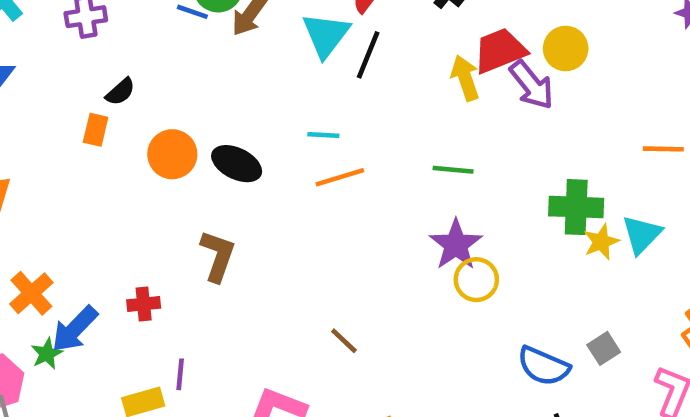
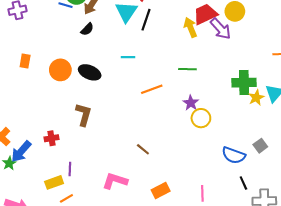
black semicircle: (120, 92) -> (87, 29), moved
orange line: (340, 177) -> (152, 89), moved
purple star: (456, 245) -> (191, 103), size x0.7

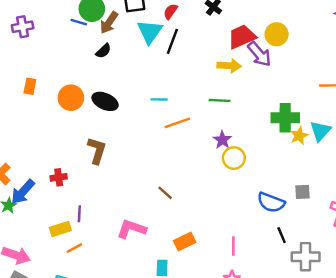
yellow arrow: (190, 27) -> (229, 66), moved, turned 114
cyan line: (128, 57) -> (159, 99), moved
gray square: (260, 146) -> (302, 192), turned 32

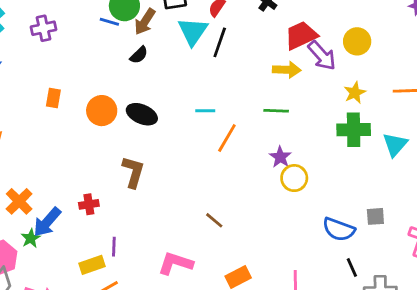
yellow circle: (277, 34) -> (357, 41), moved
orange line: (177, 123) -> (227, 138), turned -40
yellow star: (299, 136) -> (355, 93), moved

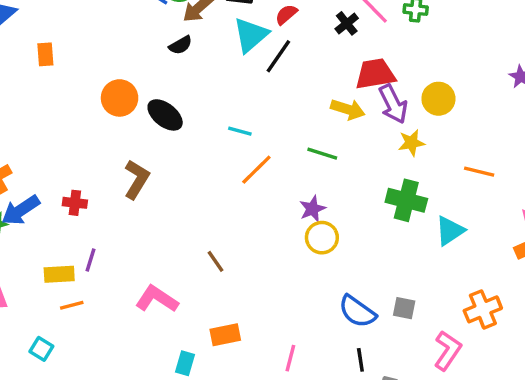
yellow star: (355, 93) -> (411, 143), moved
orange rectangle: (53, 98) -> (45, 54), moved, turned -30

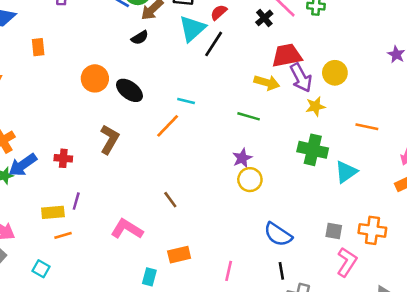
orange line: (256, 170) -> (168, 126), moved
gray square: (404, 308) -> (334, 231), moved
orange cross: (483, 309) -> (372, 230), turned 32

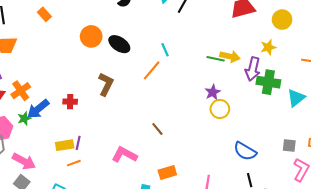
orange rectangle: (38, 47) -> (44, 14), turned -32
purple arrow: (301, 78) -> (253, 69), moved, turned 45
yellow arrow: (267, 83) -> (230, 56), moved
cyan line: (186, 101) -> (165, 50), turned 56
purple line: (76, 201) -> (78, 143), moved

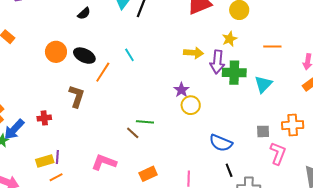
green line: (216, 59) -> (145, 122), moved
orange line: (152, 70) -> (103, 72), moved

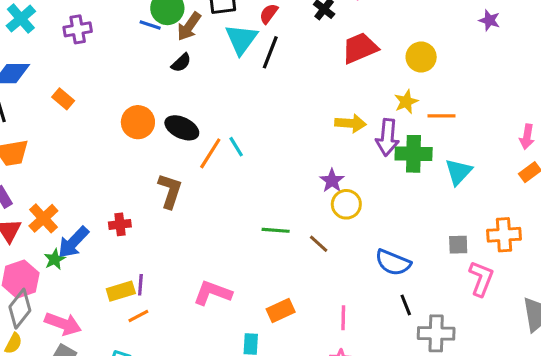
orange line: (272, 46) -> (441, 116), moved
cyan line: (129, 55) -> (236, 147), moved
brown line: (133, 133) -> (319, 244), moved

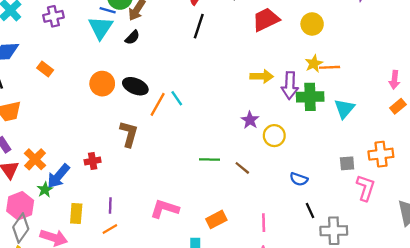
cyan triangle: (241, 39) -> (101, 28), moved
yellow star: (406, 102) -> (314, 64), moved
yellow circle: (346, 204) -> (274, 136), moved
blue semicircle: (393, 262) -> (299, 179), size x0.7
yellow rectangle: (121, 291) -> (76, 214), moved, turned -66

